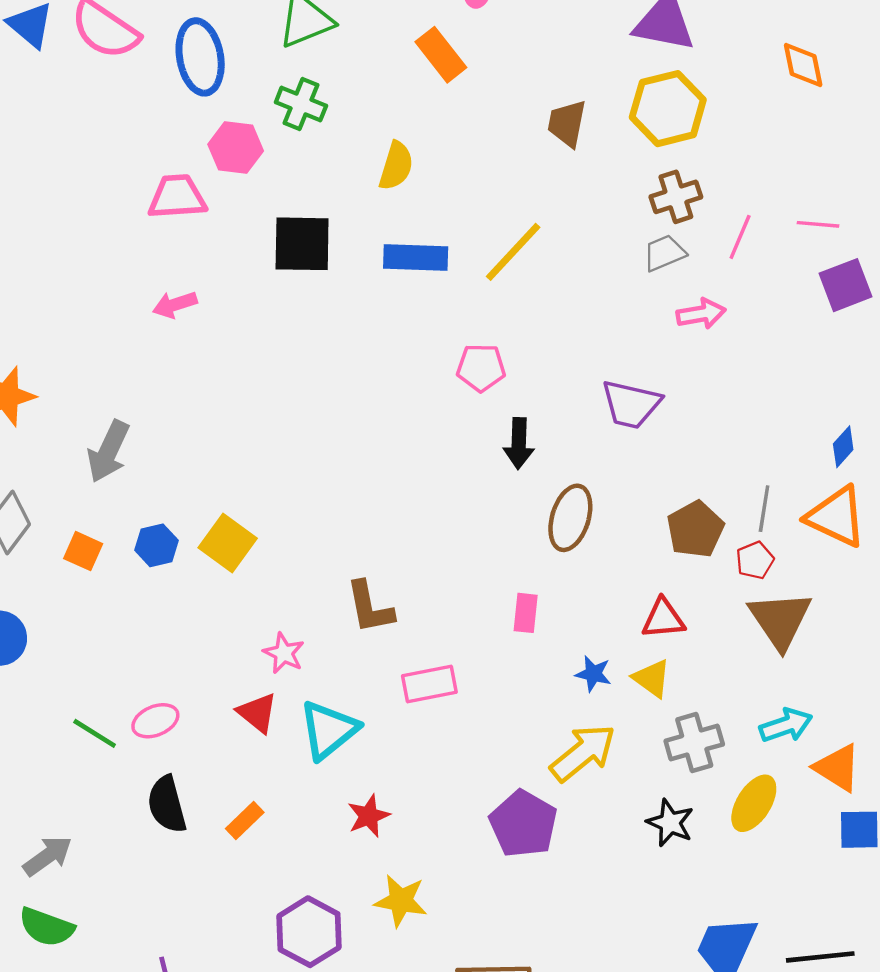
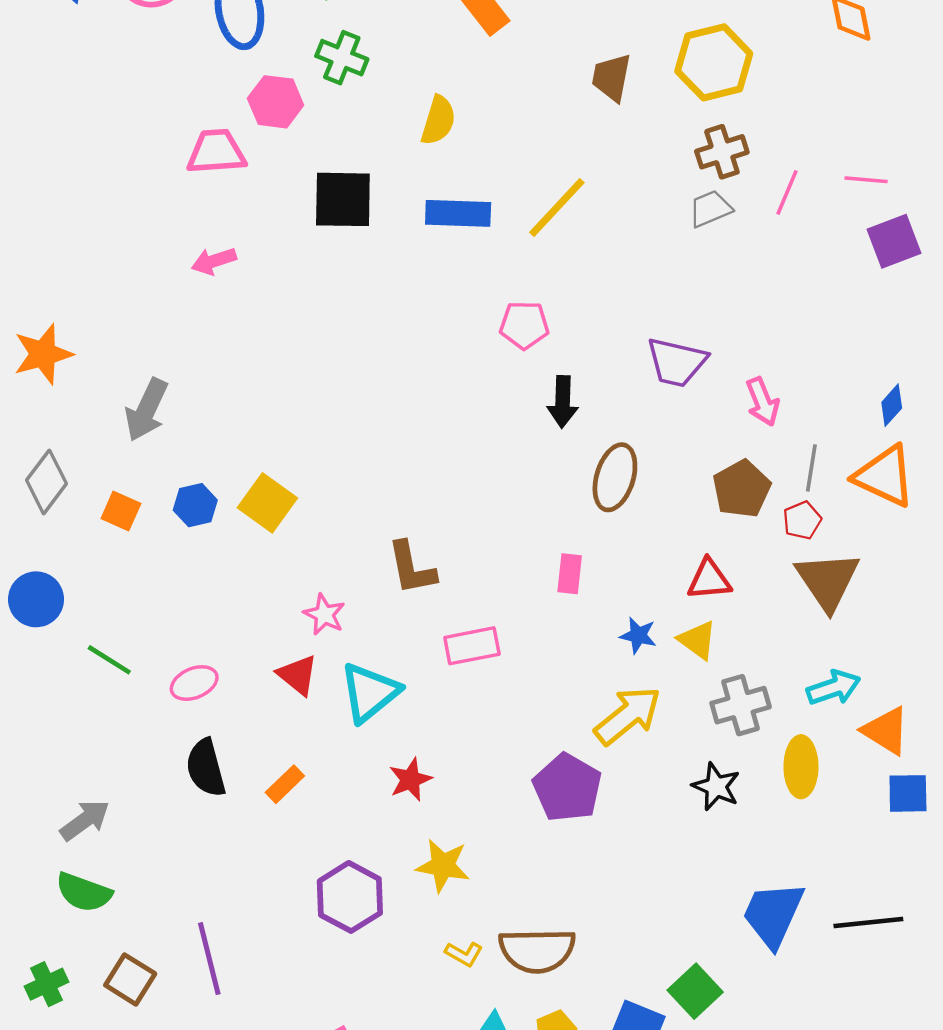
pink arrow: (701, 314) -> (763, 402), moved, turned 78
green line: (95, 733) -> (109, 660), moved
yellow ellipse: (754, 803) -> (801, 767), turned -32

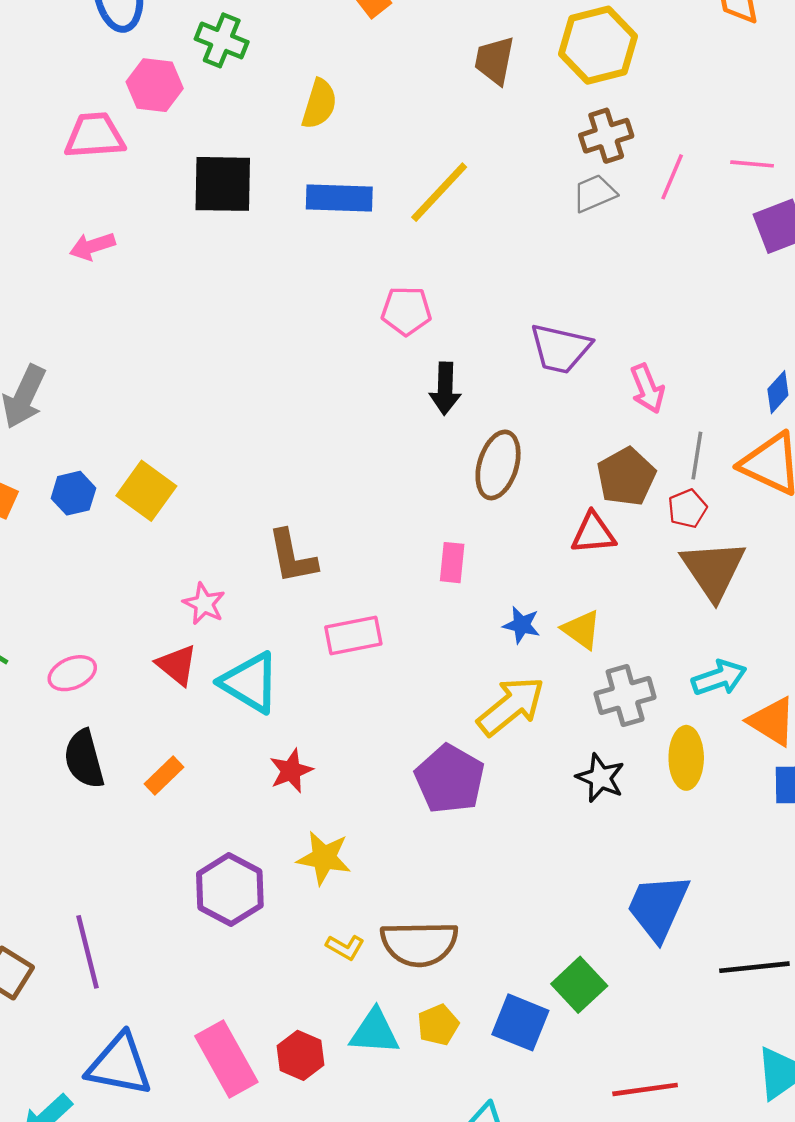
red triangle: (709, 580) -> (593, 533), moved
cyan triangle: (370, 692) -> (250, 683), turned -50
black line: (868, 923) -> (754, 967), moved

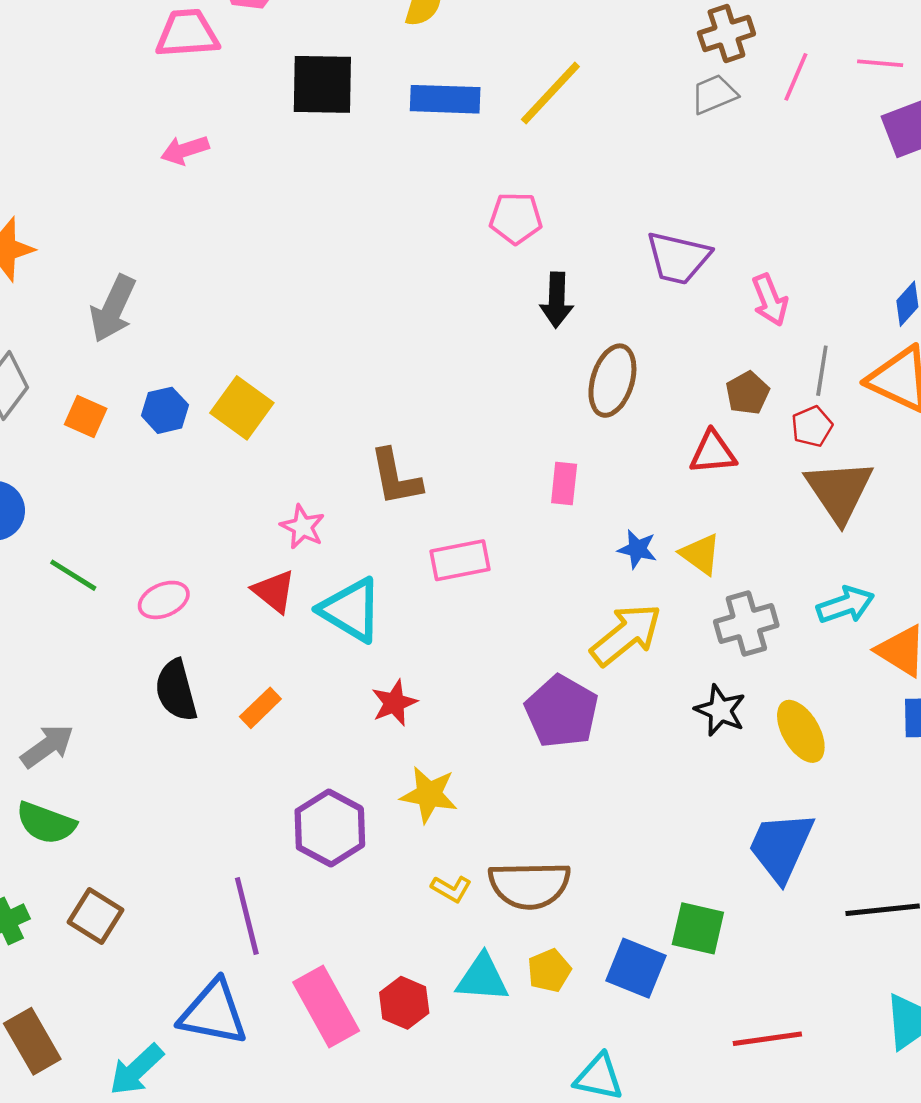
brown pentagon: (626, 477) -> (748, 393), size x0.7
yellow ellipse: (686, 758) -> (801, 731), moved, turned -30
purple line: (88, 952) -> (247, 916), moved
green square: (579, 985) -> (698, 928), turned -34

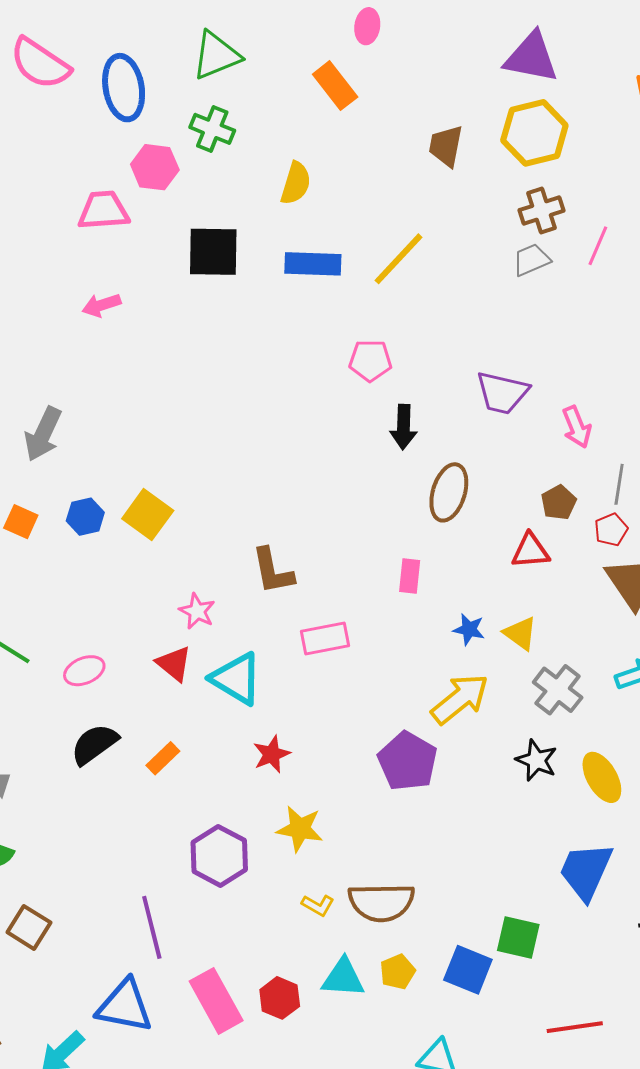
gray cross: (746, 624) -> (558, 690), turned -36
black semicircle: (176, 690) -> (94, 744), turned 69

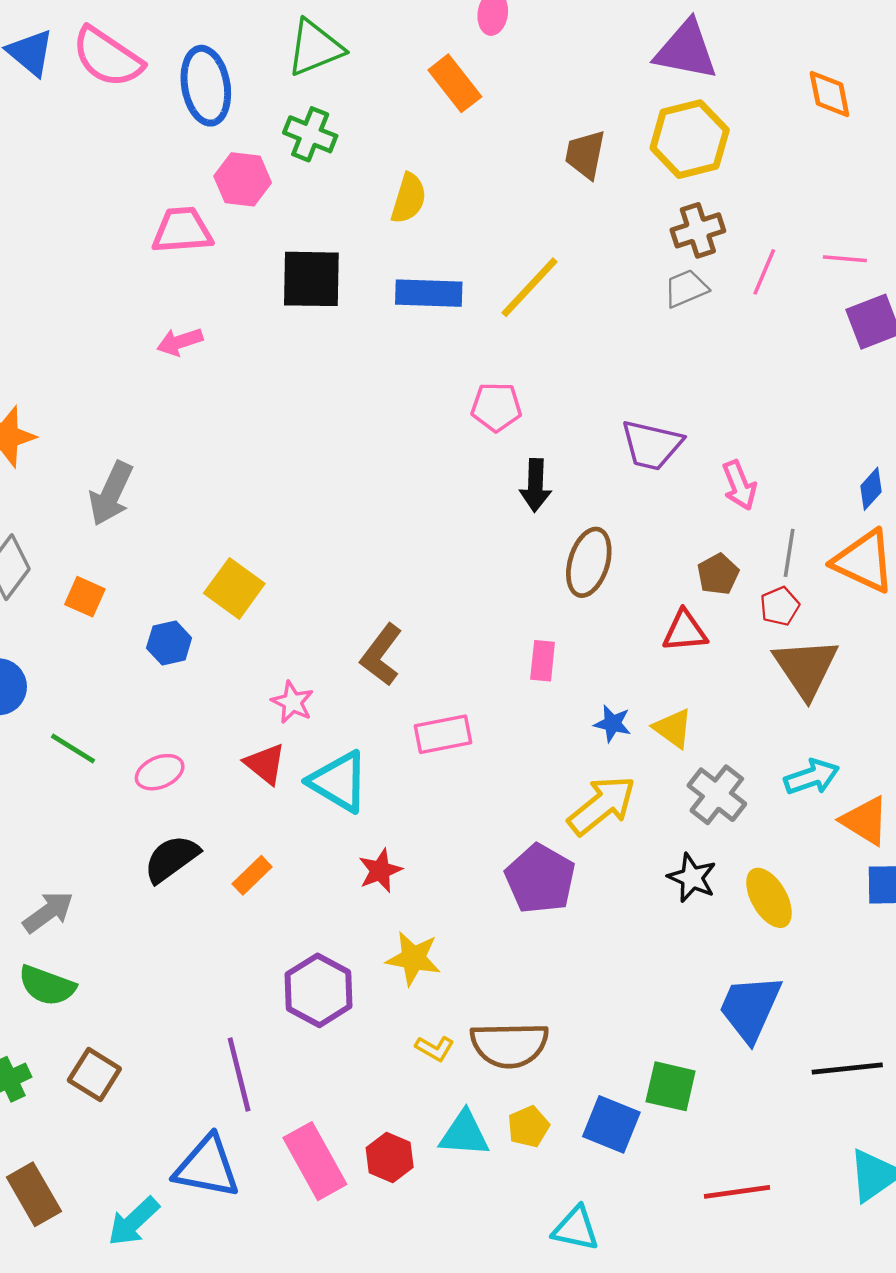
blue hexagon: (85, 517) -> (169, 643), moved
brown L-shape: (273, 571) -> (381, 655), turned 48

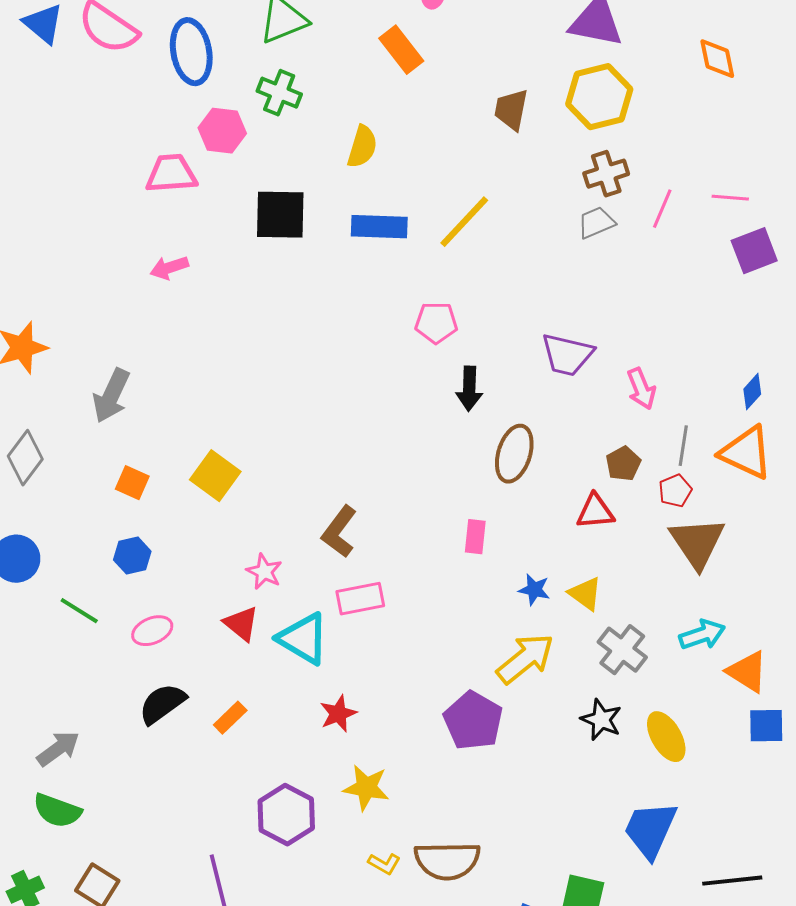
orange square: (85, 597) -> (132, 483), moved
blue hexagon: (169, 643) -> (132, 556), moved
pink rectangle: (443, 734) -> (360, 599), moved

